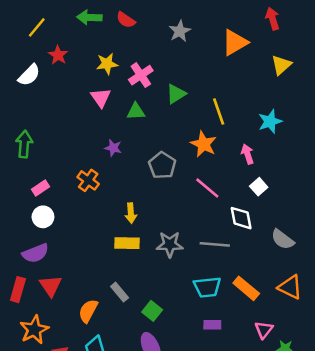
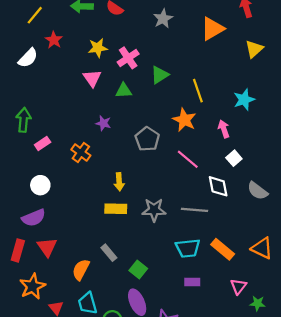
pink rectangle: (40, 188) -> (43, 144), moved
gray semicircle: (283, 239) -> (258, 191), moved

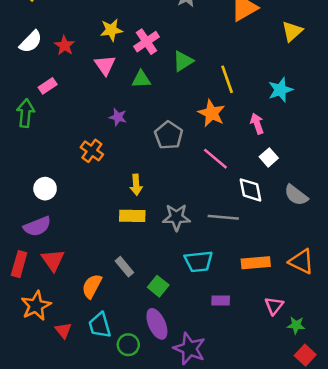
red star: (54, 40) -> (65, 46), moved
pink rectangle: (43, 144) -> (48, 86), moved
cyan trapezoid: (188, 248) -> (199, 261), moved
orange rectangle: (223, 249) -> (256, 263), turned -45

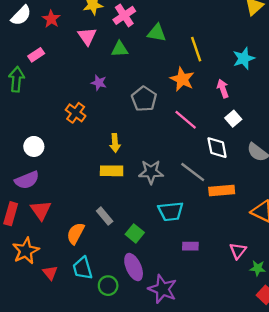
green triangle: (183, 61) -> (157, 33), turned 42
gray line: (223, 217) -> (193, 172), turned 32
orange rectangle: (256, 263) -> (222, 191), moved

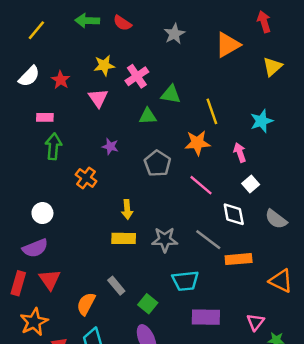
green triangle: (120, 49) -> (148, 116), moved
pink rectangle: (36, 55) -> (45, 117), turned 35
green arrow: (16, 79) -> (53, 146), moved
orange star: (182, 79) -> (197, 143), turned -30
purple rectangle: (190, 246) -> (206, 317), size x1.6

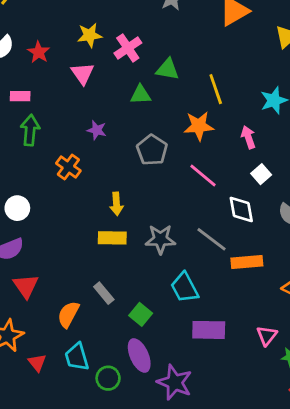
cyan trapezoid: (185, 281) -> (185, 287), turned 68

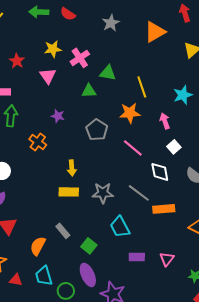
purple rectangle: (209, 330) -> (137, 257), size x0.7
pink triangle: (267, 336) -> (167, 259), moved
red triangle: (37, 363) -> (16, 280), turned -40

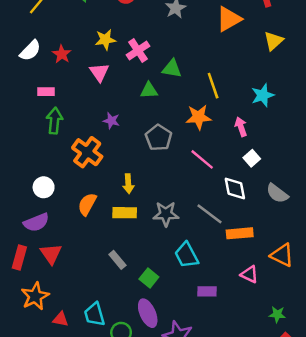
orange cross: (38, 142) -> (87, 152), size x1.4
orange semicircle: (38, 246) -> (87, 204), moved
pink triangle: (167, 259) -> (249, 274), moved, turned -42

